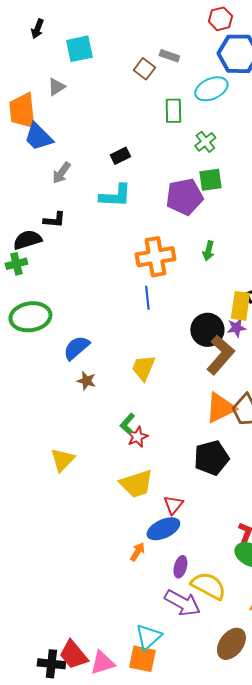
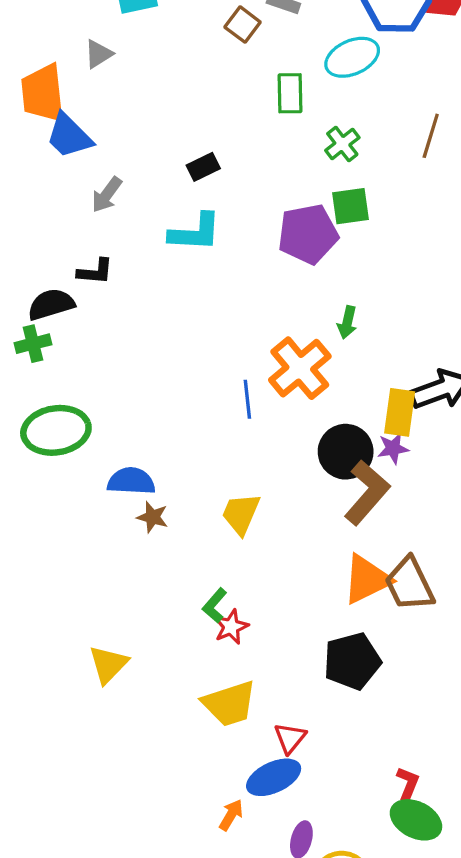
orange cross: (155, 257) -> (300, 368), moved, turned -30
blue semicircle: (76, 348) -> (131, 481), turned 44
brown star: (86, 381) -> (153, 517), moved

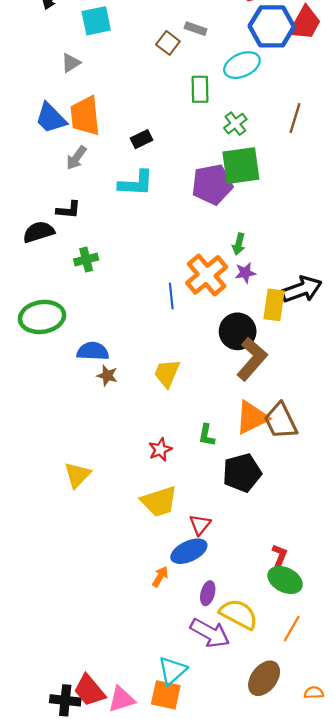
orange trapezoid: (43, 93) -> (85, 116), moved
green square: (351, 206) -> (241, 166), size x1.5
green cross: (33, 344) -> (86, 260), moved
purple star: (393, 448) -> (245, 273), moved
green L-shape: (215, 605) -> (207, 435), moved, turned -30

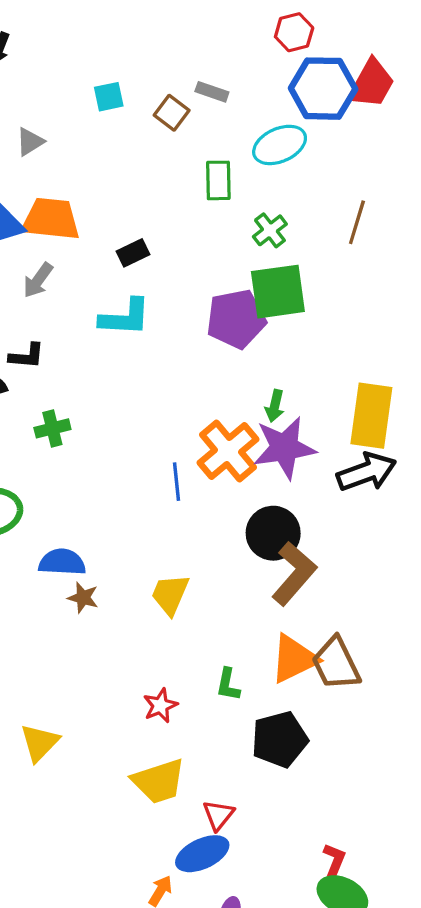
cyan square: (96, 21) -> (109, 97), moved, size x0.7
orange trapezoid: (85, 116) -> (51, 219), turned 102
purple star: (245, 273) -> (284, 448), size x2.0
yellow rectangle: (274, 305) -> (371, 416), moved, size x1.4

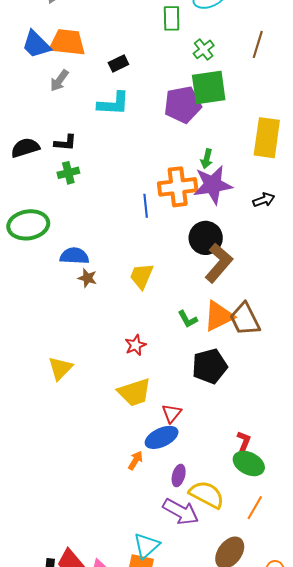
black L-shape: (27, 356) -> (65, 143), moved
yellow rectangle: (371, 416) -> (267, 138), moved
orange cross: (228, 451) -> (178, 187), turned 33
black arrow: (367, 472) -> (264, 200), size x0.6
green L-shape: (228, 685) -> (188, 319), moved, turned -40

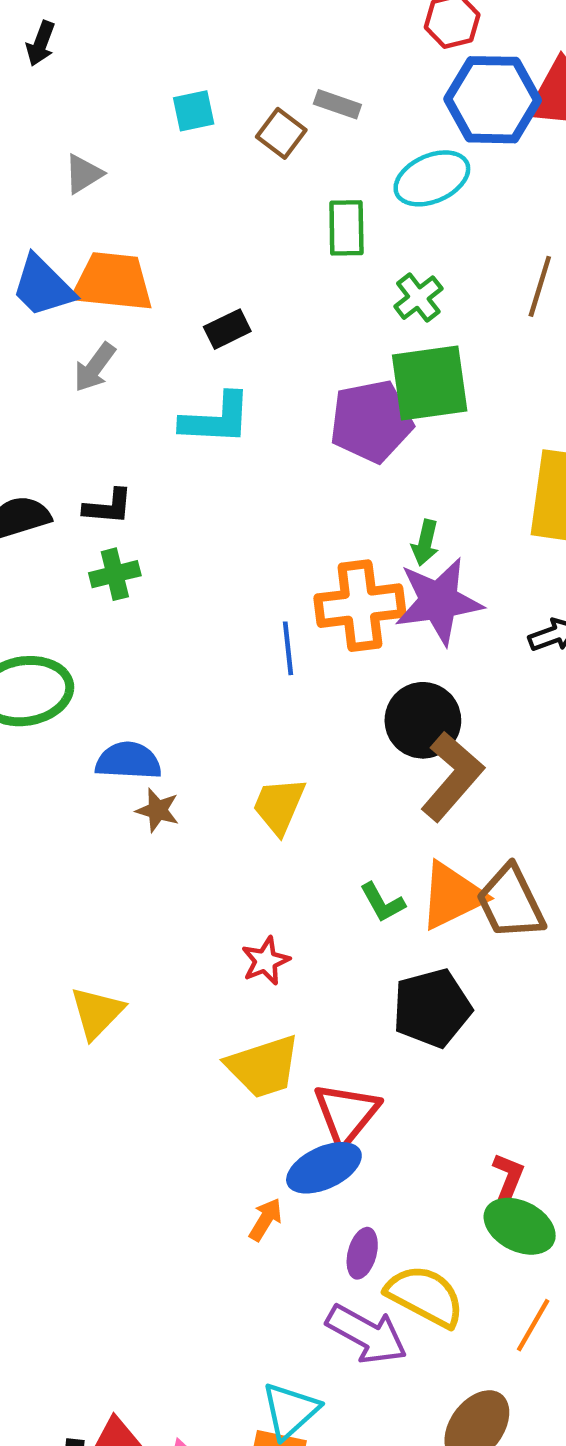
red triangle: (172, 413) -> (346, 1114), size x1.5

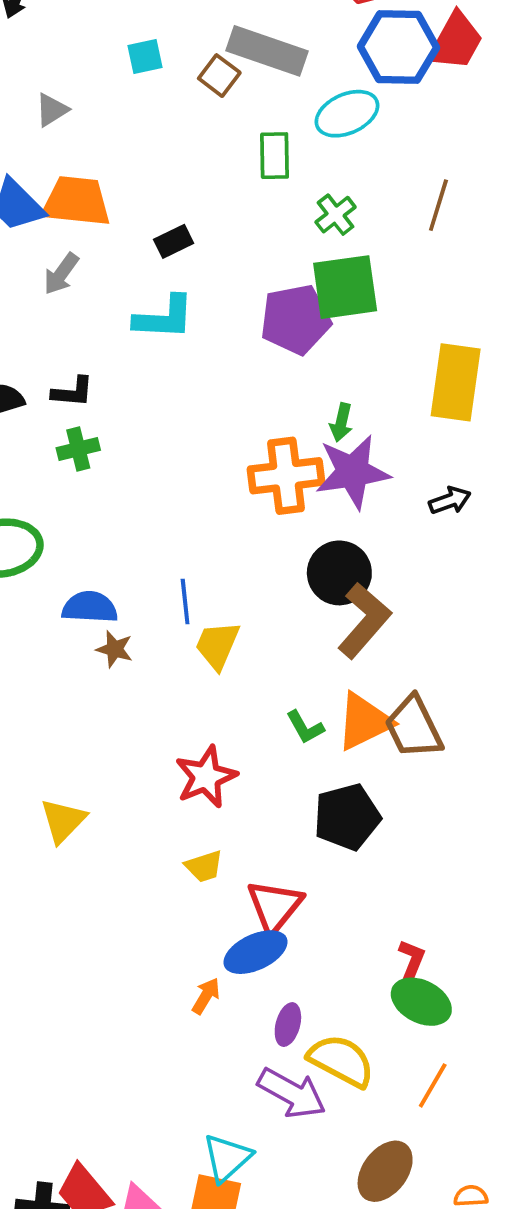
gray rectangle: (337, 104) -> (267, 51), size x2.0
blue line: (288, 648) -> (185, 601), moved
red star: (266, 961) -> (206, 777), size x1.5
yellow trapezoid: (263, 1067) -> (204, 866), size x0.6

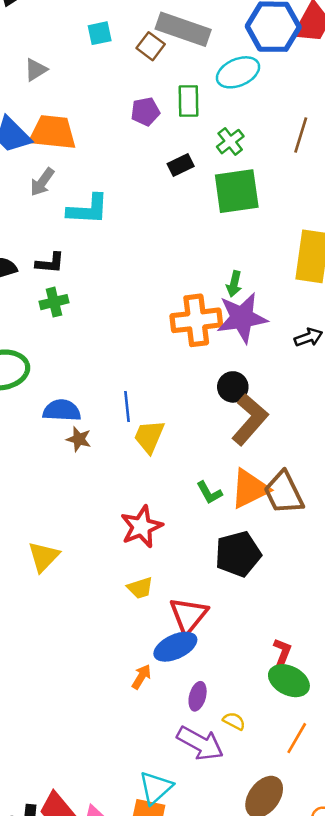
black rectangle: (174, 241) -> (181, 165), moved
cyan L-shape: (164, 318) -> (88, 209), moved
purple pentagon: (296, 319) -> (145, 112), moved, size x0.6
black circle: (339, 573) -> (233, 387), size x0.7
yellow semicircle: (341, 1061) -> (234, 721), size x0.5

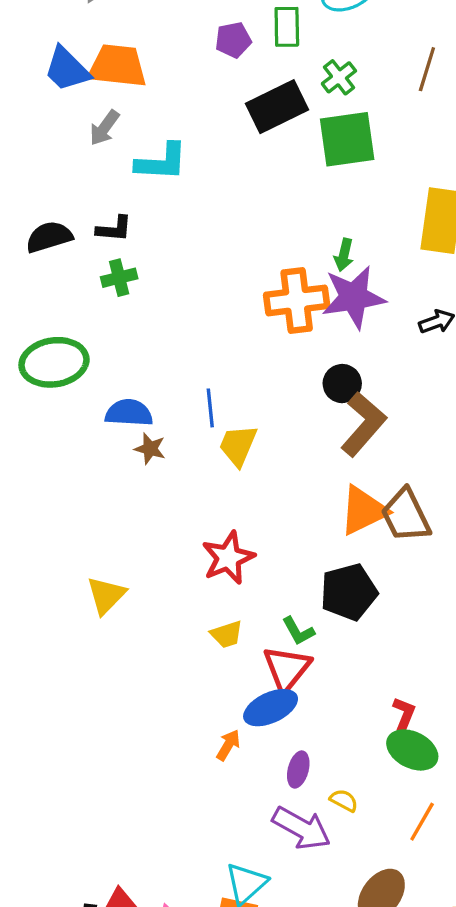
black rectangle: (181, 165) -> (277, 107), size x1.8
green L-shape: (209, 493) -> (298, 631), moved

